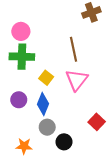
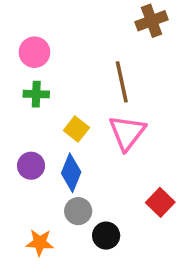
green cross: (22, 57) -> (36, 94), size x0.6

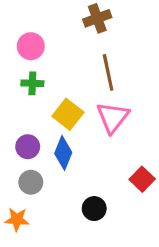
brown cross: (151, 21) -> (97, 18), moved
yellow square: (76, 129) -> (68, 114), size x1.4
gray circle: (78, 211) -> (31, 182), moved
orange star: (40, 243) -> (17, 219), moved

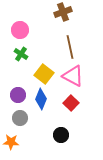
green cross: (32, 83) -> (21, 54), turned 32
pink triangle: (113, 117) -> (73, 76), turned -40
red square: (142, 179) -> (71, 103), moved

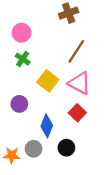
brown line: (70, 47) -> (76, 51), turned 45
blue diamond: (41, 99) -> (47, 126), moved
gray circle: (20, 118) -> (34, 149), moved

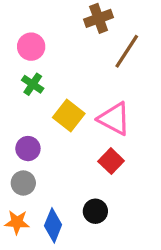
brown line: (76, 51) -> (127, 51), moved
blue diamond: (47, 126) -> (53, 225), moved
gray circle: (34, 149) -> (23, 183), moved

